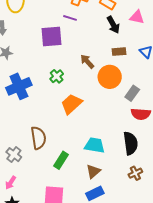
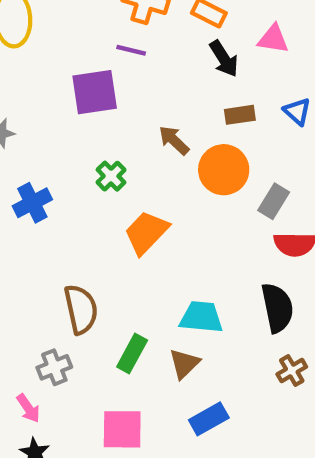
blue cross: (19, 86) -> (32, 203), size x0.7
gray cross: (14, 155) -> (54, 367), moved, turned 35
brown triangle: (93, 171) -> (184, 364), moved
pink arrow: (11, 183) -> (28, 408), turned -64

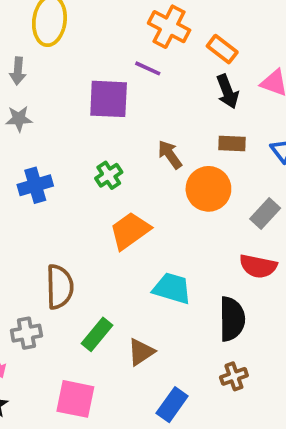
gray rectangle: (274, 201) -> (265, 213), moved
cyan trapezoid: (201, 317) -> (172, 288), moved
blue rectangle: (209, 419) -> (172, 405), moved, turned -36

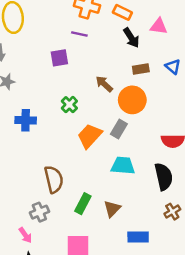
purple square: (109, 99) -> (59, 58), size x0.7
blue cross: (35, 185) -> (26, 120), turned 30
gray rectangle: (265, 213) -> (119, 129), moved
blue rectangle: (172, 405) -> (138, 237), turned 66

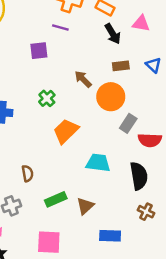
gray rectangle: (119, 129) -> (128, 123), moved
brown semicircle: (54, 179) -> (27, 173), size x0.6
green rectangle: (83, 204) -> (56, 199), turned 36
brown cross: (172, 212) -> (146, 212), turned -35

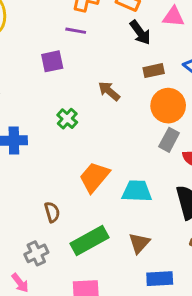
orange circle: (111, 97) -> (168, 106), moved
orange trapezoid: (66, 131) -> (94, 177), moved
green rectangle: (56, 199) -> (89, 240), size x1.4
brown triangle: (85, 206) -> (139, 243), moved

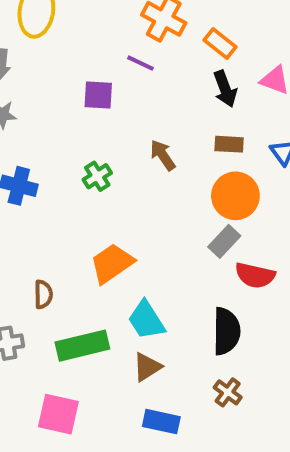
cyan trapezoid: (137, 191) -> (146, 320), moved, turned -140

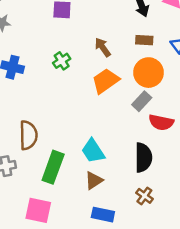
orange trapezoid: (112, 263) -> (106, 81), moved
brown semicircle: (43, 294) -> (28, 135), size x1.6
green rectangle: (82, 346) -> (53, 167), turned -56

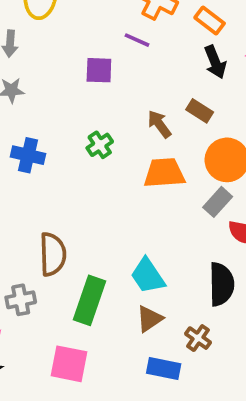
brown rectangle: (144, 40) -> (200, 111), moved, turned 30
orange trapezoid: (106, 81) -> (164, 173), turned 32
brown cross: (144, 196) -> (198, 338), moved

